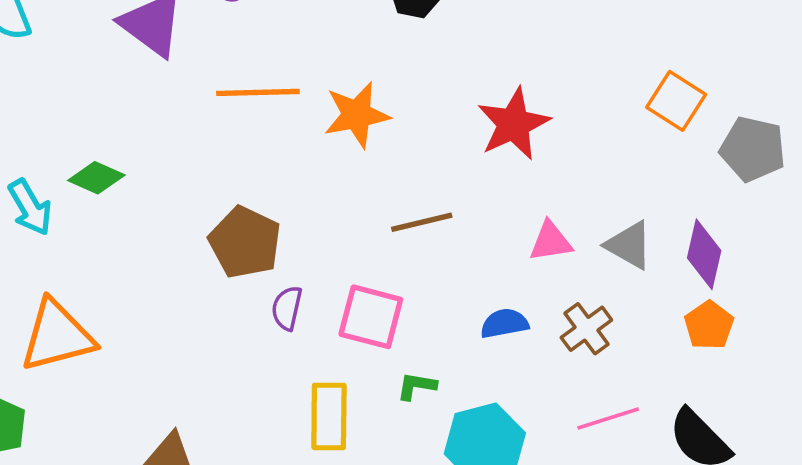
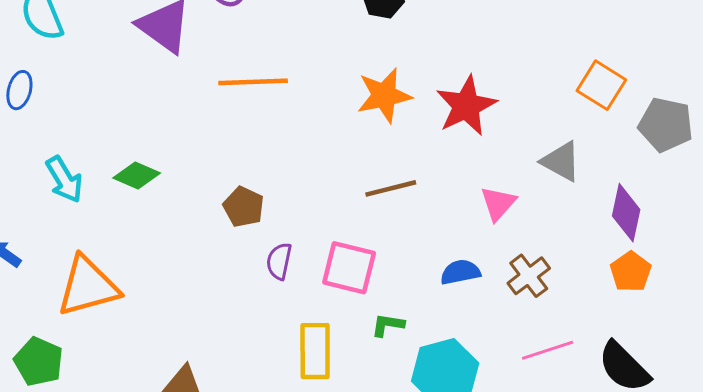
orange star: (357, 115) -> (384, 95), moved
green diamond: (96, 178) -> (137, 176), moved
pink triangle: (551, 241) -> (498, 203), turned -39
brown pentagon: (245, 242) -> (244, 207), size x0.7
gray triangle: (629, 245) -> (561, 161), moved

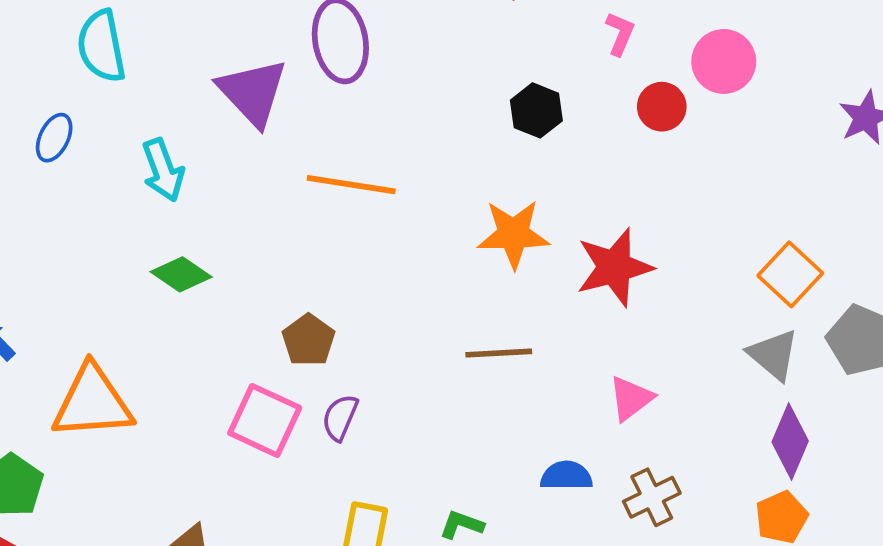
gray triangle: (561, 161) -> (773, 355), moved
cyan arrow: (64, 179) -> (163, 170), moved
pink square: (349, 268) -> (265, 420), moved

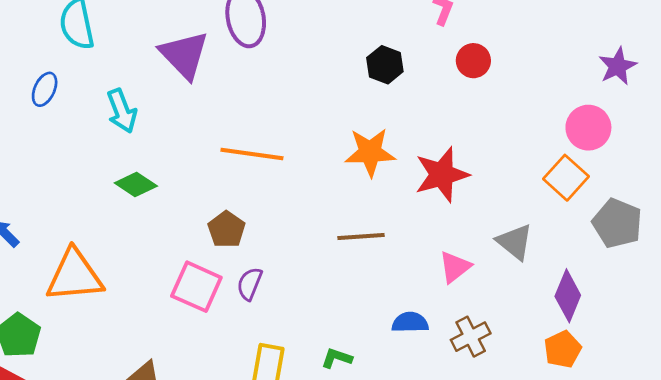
pink circle: (724, 61) -> (588, 128), moved
orange line: (351, 185) -> (252, 154), moved
gray triangle: (773, 355) -> (515, 242), moved

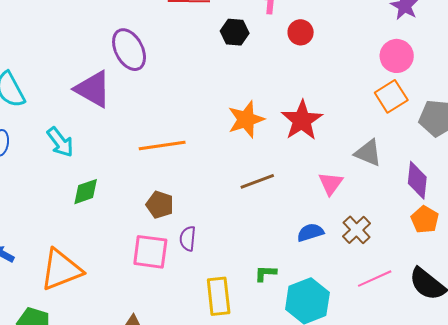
black hexagon: (385, 65) -> (235, 32), moved
orange square: (566, 178) -> (391, 96), turned 32
green diamond: (136, 184) -> (86, 192), turned -36

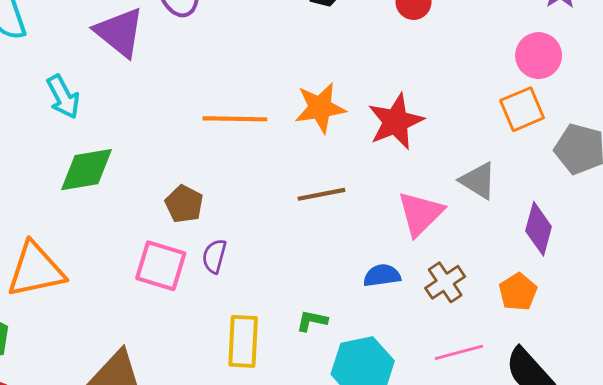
orange line: (162, 145) -> (235, 119), moved
pink triangle: (331, 183) -> (420, 214), size x1.4
green diamond: (86, 192) -> (86, 170), size x1.4
orange pentagon: (425, 220) -> (518, 292), moved

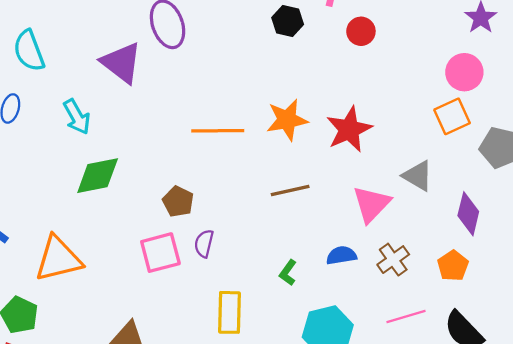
pink square: (161, 266) -> (160, 253), turned -30
green L-shape: (312, 321) -> (288, 273), moved, turned -65

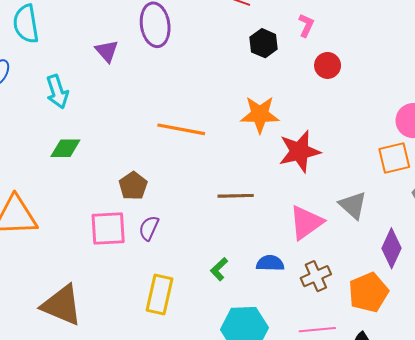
purple triangle: (121, 63) -> (107, 51), size x0.6
orange star: (287, 120) -> (260, 114), moved
green diamond: (98, 176) -> (65, 148), size x0.7
orange pentagon: (453, 266) -> (368, 292), size x1.4

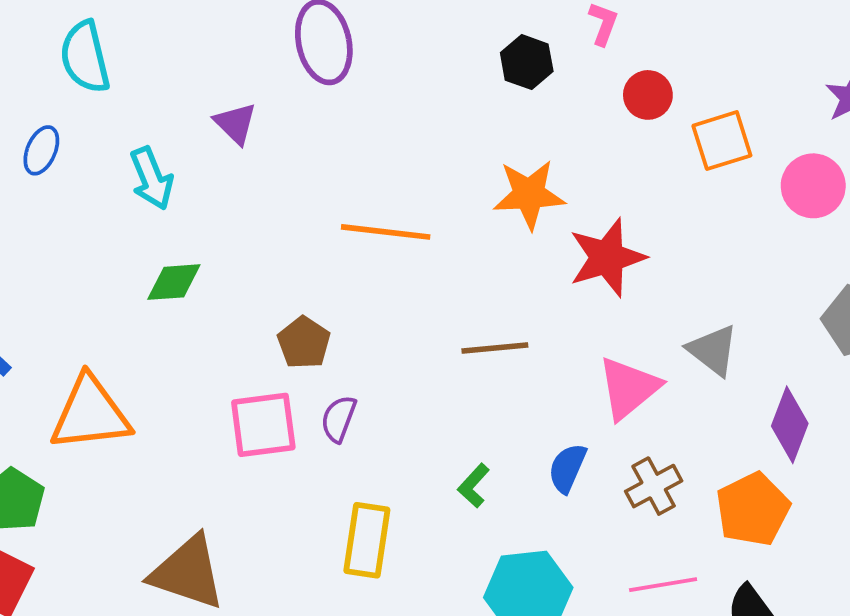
purple triangle: (107, 51) -> (235, 123), moved
orange square: (394, 158) -> (722, 141), moved
blue semicircle: (270, 263) -> (567, 468), turned -64

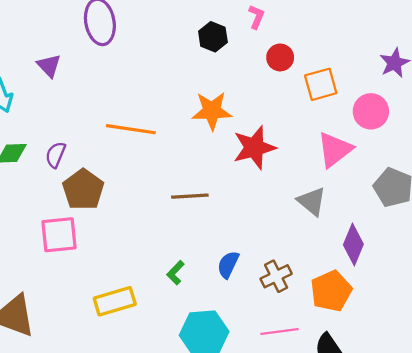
brown pentagon: (304, 343) -> (83, 190), size x1.4
pink triangle: (629, 388) -> (335, 150), moved
purple semicircle: (339, 419) -> (56, 155), moved
yellow rectangle: (367, 540) -> (115, 301), turned 63

